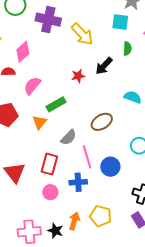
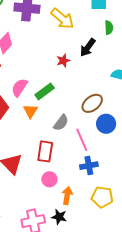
pink semicircle: (32, 86) -> (19, 87), moved
blue circle: (110, 167) -> (106, 124), moved
blue cross: (78, 182) -> (89, 166), moved
orange arrow: (74, 221) -> (67, 196), moved

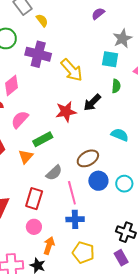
red star: (63, 61) -> (66, 112), size x1.5
pink semicircle: (19, 87) -> (20, 120), moved

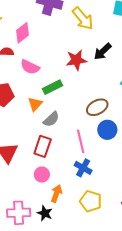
pink semicircle: (20, 120) -> (30, 67), turned -108
gray semicircle: (54, 173) -> (51, 119), moved
blue cross: (75, 219) -> (83, 168), turned 30

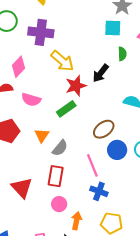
yellow arrow: (83, 19) -> (62, 61), moved
green rectangle: (52, 87) -> (66, 109), moved

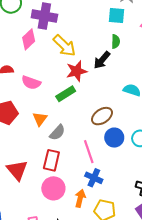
green semicircle: (122, 54) -> (116, 41), moved
pink diamond: (18, 67) -> (29, 39), moved
pink circle: (59, 204) -> (53, 188), size x1.5
orange arrow: (76, 221) -> (80, 198), moved

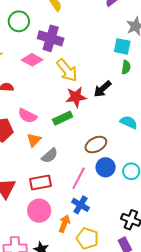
pink diamond: (29, 39) -> (32, 60), turned 65
green semicircle: (116, 41) -> (126, 67), moved
pink semicircle: (31, 83) -> (28, 116), moved
pink line: (89, 152) -> (79, 178), turned 40
red rectangle: (51, 160) -> (40, 183), turned 60

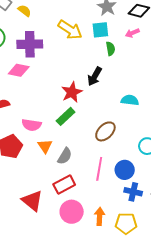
yellow arrow: (67, 70) -> (70, 30), moved
blue circle: (106, 167) -> (125, 170), moved
blue cross: (80, 205) -> (133, 192), moved

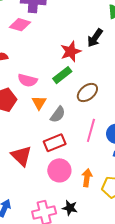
brown ellipse: (105, 131) -> (87, 92), moved

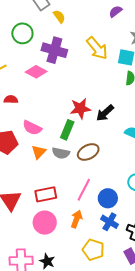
black arrow: (95, 38) -> (105, 113), moved
green rectangle: (62, 75) -> (67, 130), turned -42
gray semicircle: (58, 114) -> (61, 153), moved, turned 54
orange arrow: (87, 178) -> (77, 219), moved

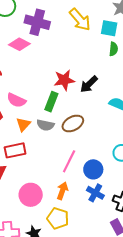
red rectangle: (46, 194) -> (15, 150), moved
yellow pentagon: (93, 250) -> (58, 218), moved

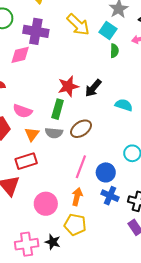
cyan square: (109, 28) -> (108, 30), turned 30
pink diamond: (19, 44) -> (20, 55), turned -35

